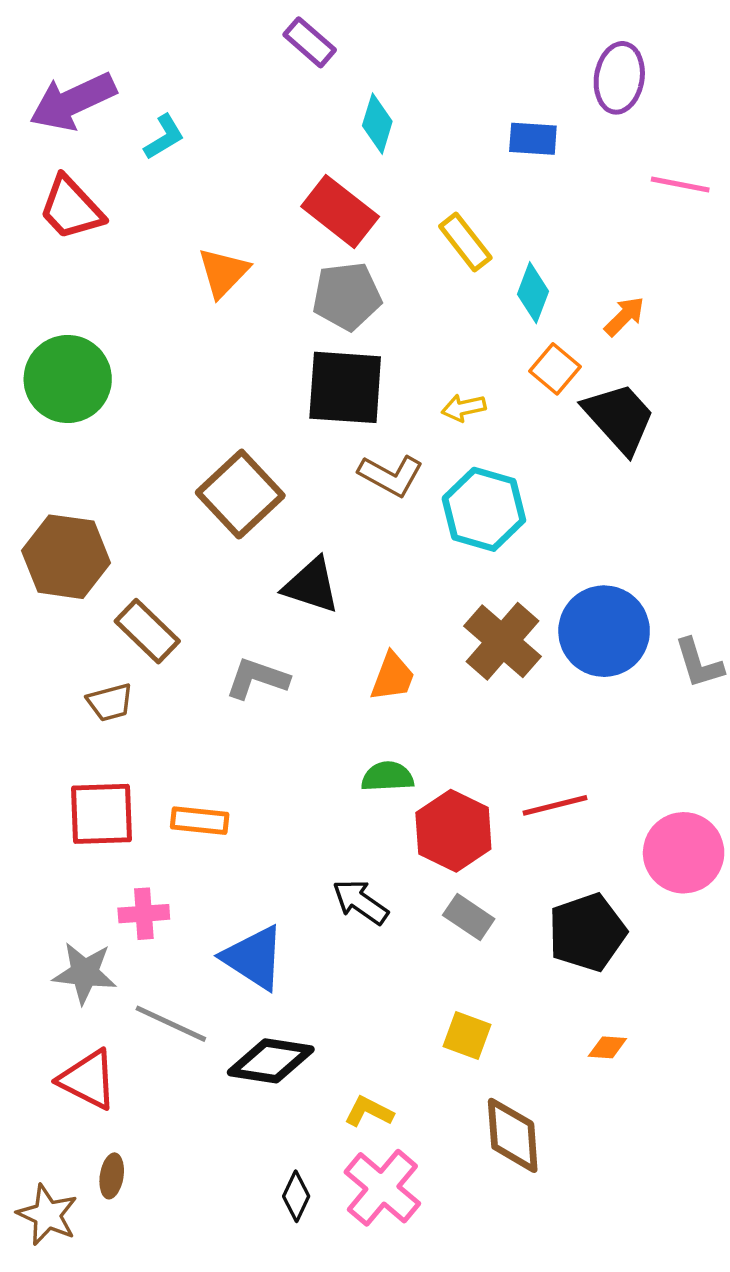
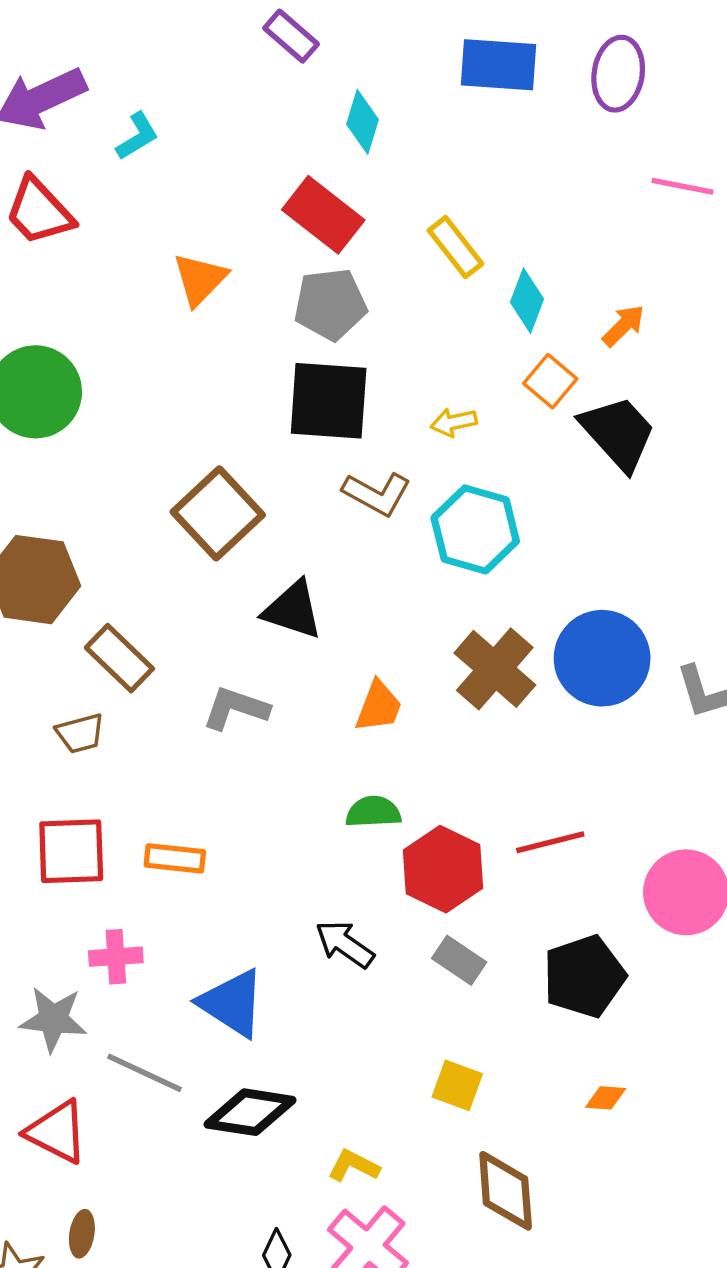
blue rectangle: (533, 139) -> (498, 65), moved, size x1.5

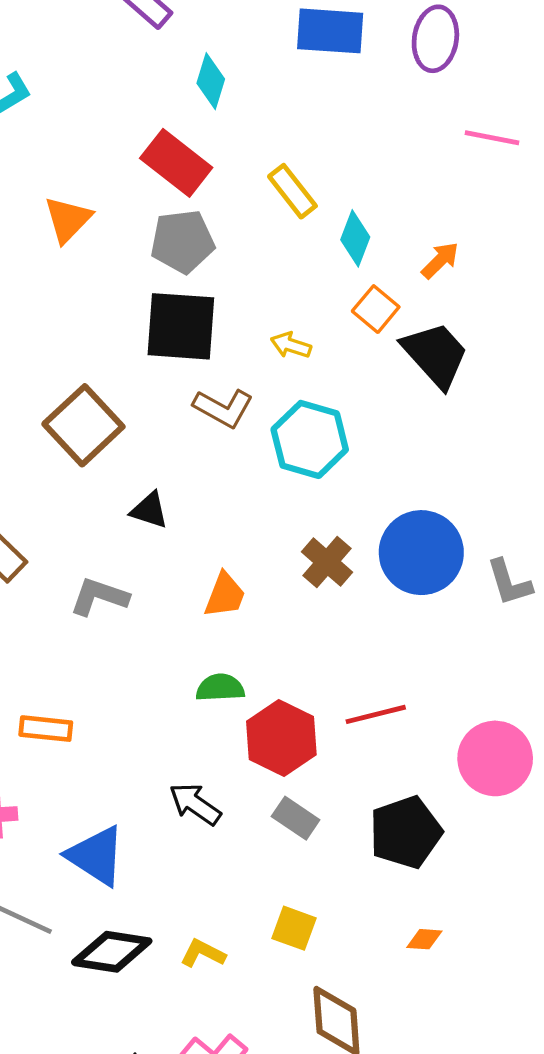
yellow arrow: (454, 422) -> (291, 345), turned 30
black triangle: (293, 610) -> (149, 510), size x0.7
brown cross: (495, 669) -> (327, 562), size x0.7
yellow L-shape: (354, 1166) -> (203, 953), moved

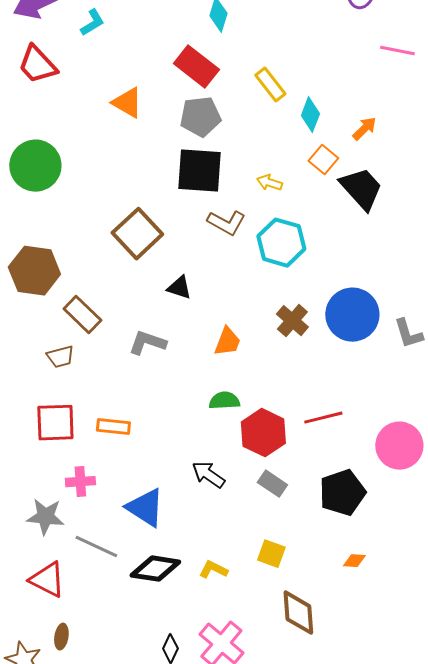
orange triangle: (68, 219) -> (127, 103), turned -44

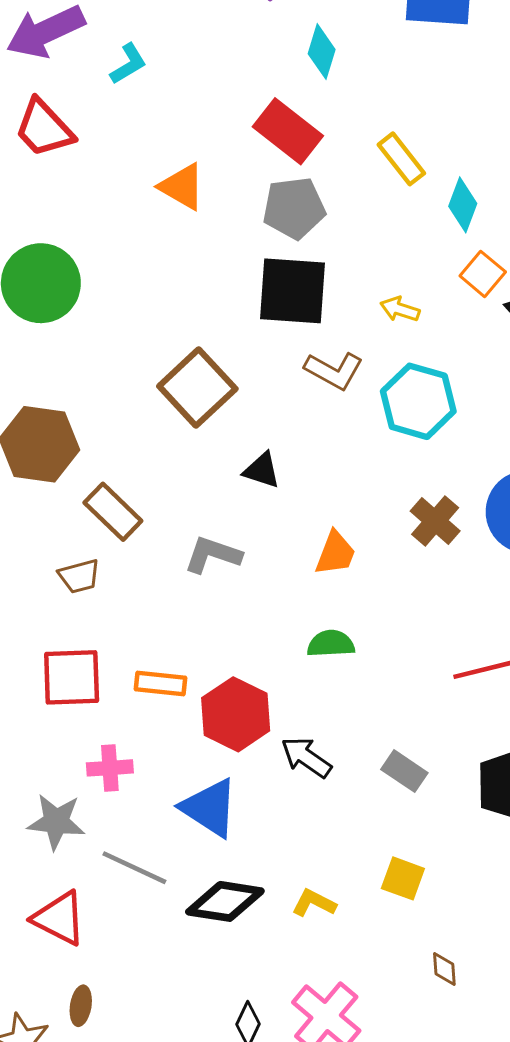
red hexagon: (263, 433) -> (236, 714), moved
brown diamond: (298, 613) -> (444, 969), size x0.5

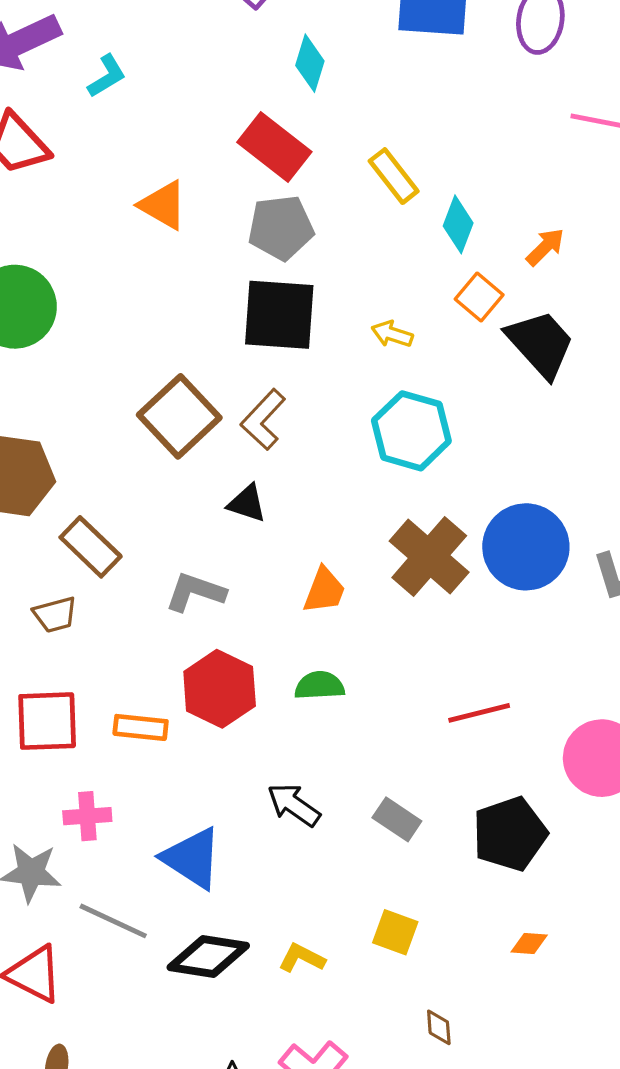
brown L-shape: (334, 371) -> (263, 420), moved, turned 104
brown cross: (435, 521) -> (429, 557), size x1.5
red hexagon: (236, 714) -> (220, 689), moved

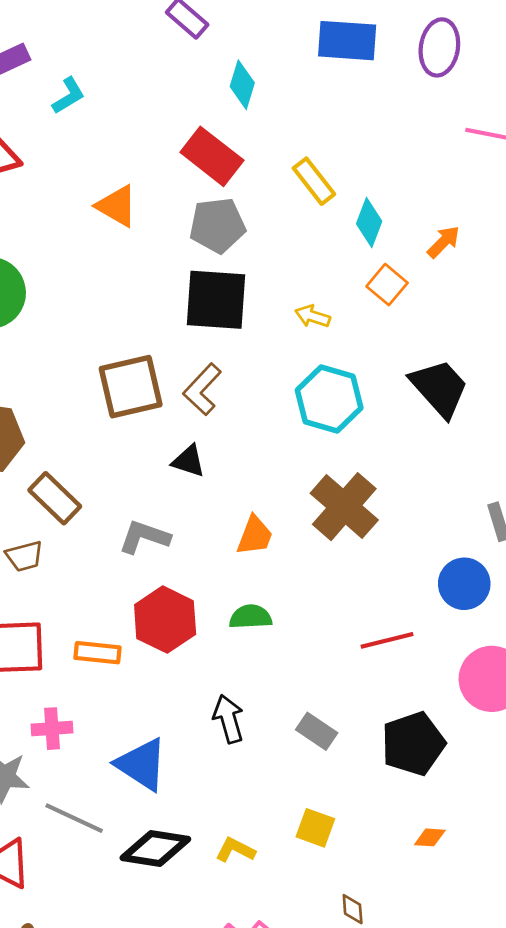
black trapezoid: (540, 344) -> (439, 388), moved
brown square: (179, 416) -> (131, 387), turned 30
blue circle: (526, 547) -> (464, 584), moved, size x0.7
black arrow: (294, 805) -> (228, 719), turned 39

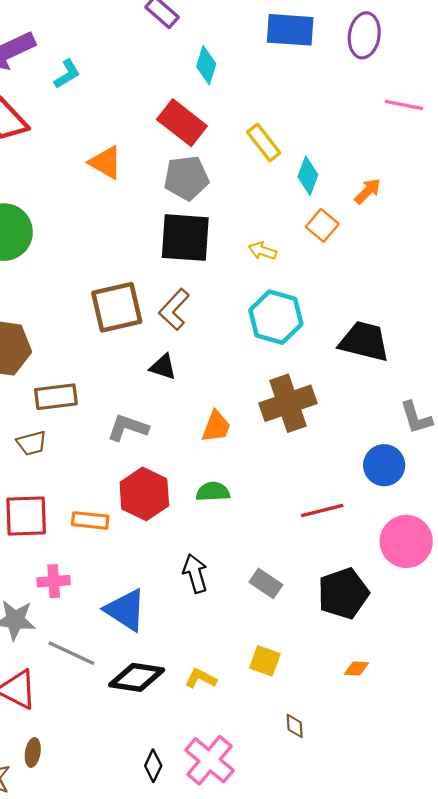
black trapezoid: (439, 388) -> (364, 341), moved, turned -34
brown rectangle: (55, 498) -> (56, 397), turned -51
brown cross: (344, 507) -> (288, 403), turned 30

